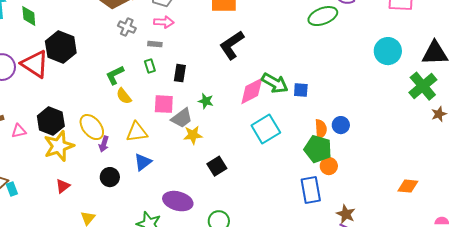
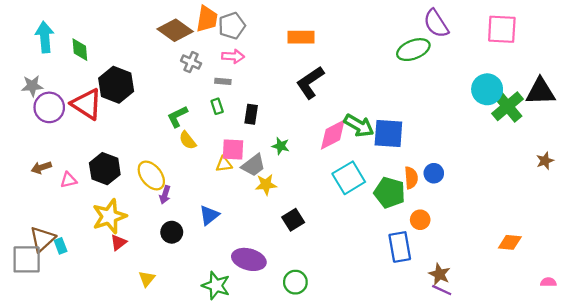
green cross: (423, 86) -> (508, 106), moved
blue square: (301, 90) -> (388, 134), size x1.8
yellow triangle: (137, 132) -> (224, 164), moved, size x0.7
yellow star: (59, 146) -> (109, 216), moved
green pentagon: (318, 149) -> (390, 193), moved

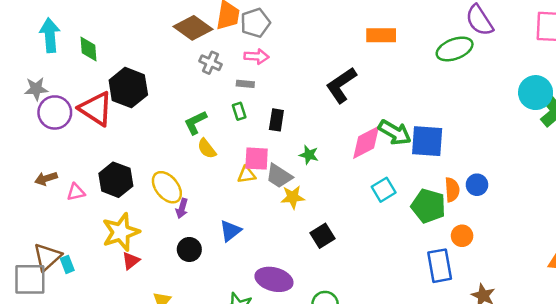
orange rectangle: (301, 37) -> (381, 35), moved
gray trapezoid: (253, 165) -> (279, 176), turned 70
cyan square: (349, 178) -> (384, 190), size x0.7

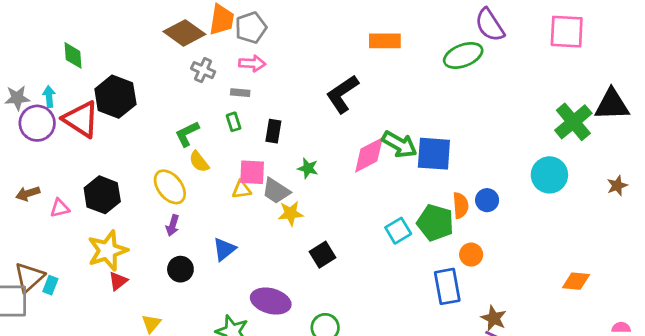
cyan arrow: (50, 35) -> (49, 97), moved, size x0.6
cyan circle: (536, 93) -> (549, 175), moved
yellow ellipse: (167, 187) -> (170, 187), moved
cyan square: (384, 190) -> (398, 231), moved
cyan rectangle: (67, 264) -> (50, 285), turned 42

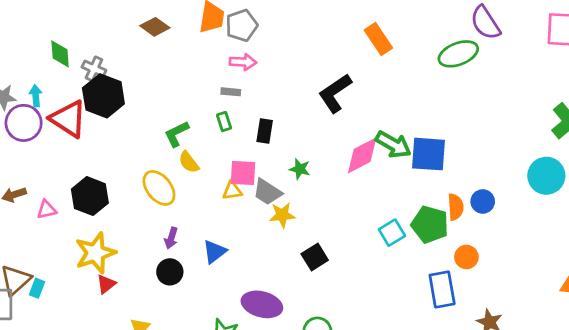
brown diamond: (184, 33) -> (155, 27), moved, size x0.7
orange rectangle: (385, 41) -> (378, 39), turned 56
gray cross: (203, 70) -> (94, 69), moved
purple arrow: (173, 225) -> (171, 238), moved

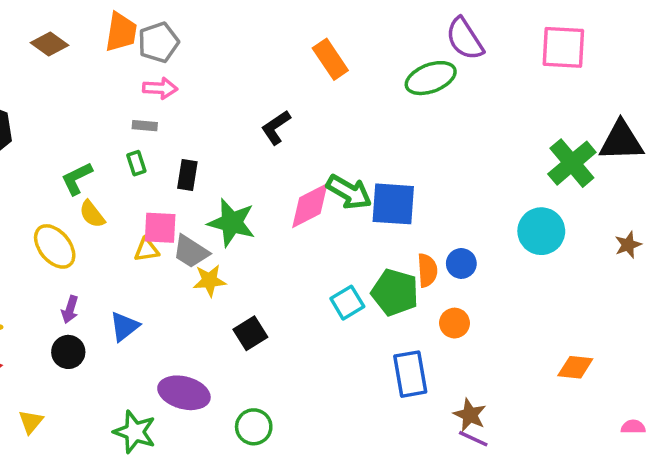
black L-shape: (335, 93) -> (276, 127), size x0.7
green star: (300, 169) -> (232, 223), size x1.8
orange circle: (466, 257) -> (455, 323), moved

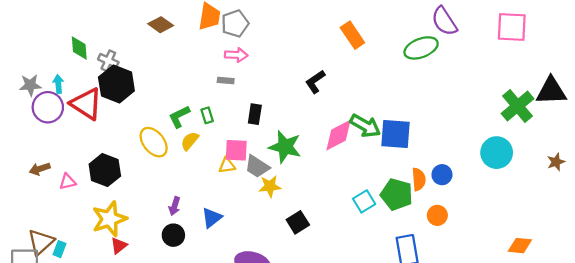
green rectangle: (136, 163) -> (207, 115), moved
yellow semicircle: (92, 214) -> (190, 141), turned 78
yellow ellipse: (55, 246) -> (154, 142), moved

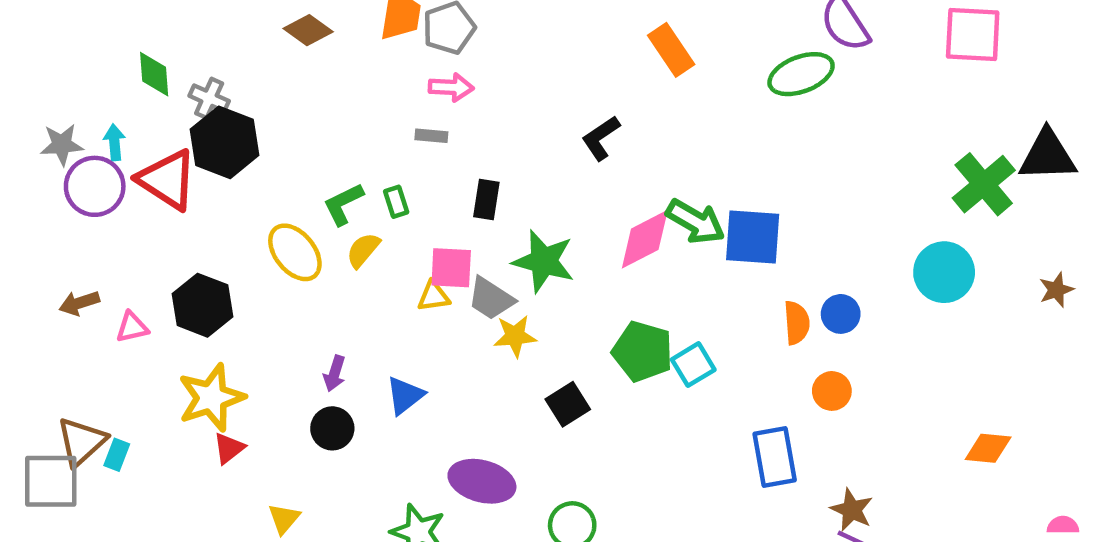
green pentagon: (397, 194) -> (643, 351), moved

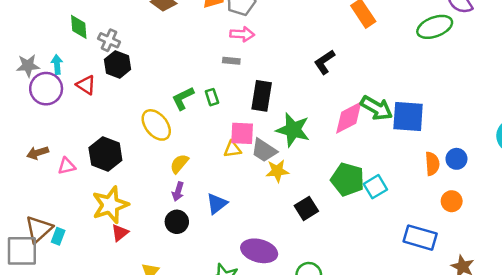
black hexagon: (225, 142) -> (118, 64), size x0.7
red triangle: (167, 180) -> (86, 85), size x0.6
black rectangle: (486, 200) -> (262, 96), size x1.4
yellow semicircle: (363, 250) -> (179, 164), moved
blue rectangle: (775, 457) -> (420, 238), turned -64

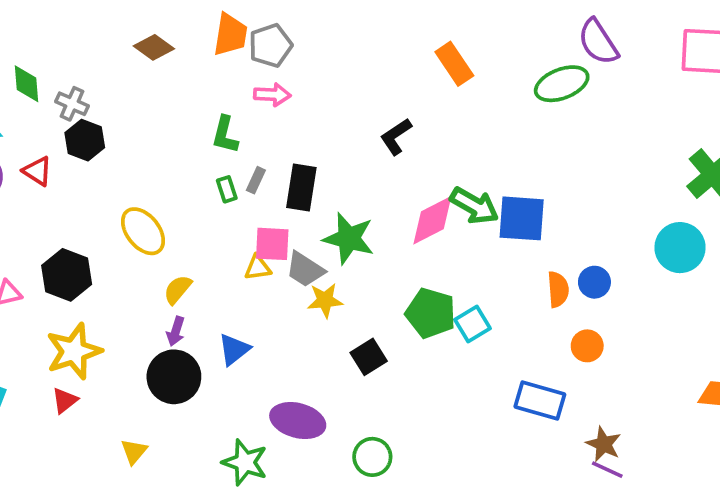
gray rectangle: (231, 61) -> (256, 180), moved, turned -70
green L-shape: (183, 98) -> (225, 135), moved, turned -50
black circle: (177, 222) -> (174, 377), size x1.5
red triangle: (120, 233) -> (65, 400), moved

